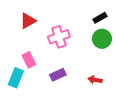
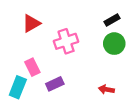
purple rectangle: (58, 75) -> (55, 84), moved

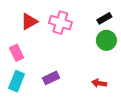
pink cross: (66, 41) -> (60, 23), moved, turned 35
pink rectangle: (32, 67) -> (17, 53), moved

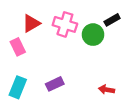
green circle: (106, 40) -> (93, 35), moved
pink rectangle: (17, 53) -> (18, 47), moved

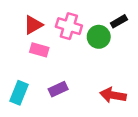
pink rectangle: (18, 47) -> (39, 50), moved, turned -48
red arrow: (106, 90) -> (113, 95), size x1.5

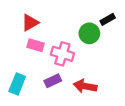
pink cross: (69, 26) -> (62, 54), moved
red arrow: (113, 95) -> (85, 86), moved

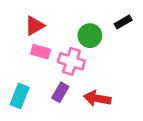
green circle: (89, 33) -> (90, 36), moved
purple rectangle: (53, 81) -> (60, 92), turned -35

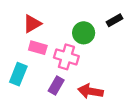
cyan rectangle: (20, 96) -> (18, 74), moved

